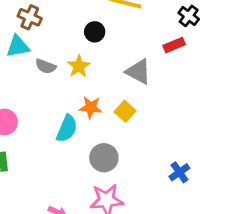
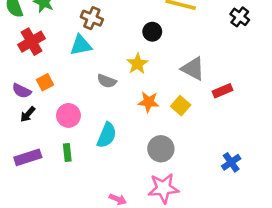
red rectangle: (174, 45) -> (223, 91), moved
gray semicircle: (46, 66) -> (107, 81), moved
cyan semicircle: (67, 129) -> (107, 135), moved

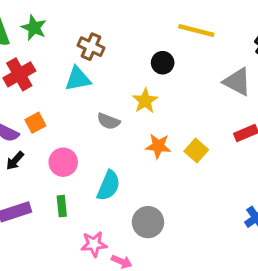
gray triangle: (193, 69) -> (237, 82), moved
gray circle: (161, 149) -> (148, 222), moved
pink star: (163, 188) -> (94, 244), moved, size x0.7

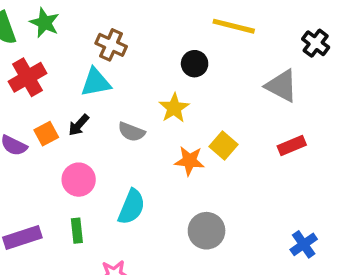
yellow square: (196, 150) -> (224, 145), moved
black arrow: (15, 161) -> (79, 125), moved
gray circle: (148, 222) -> (207, 231), moved

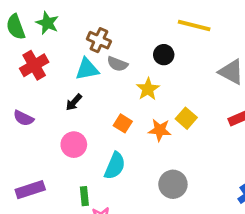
gray semicircle: (131, 132) -> (117, 64), moved
orange square: (46, 134) -> (123, 123), moved, turned -30
green rectangle: (77, 231) -> (84, 196), moved

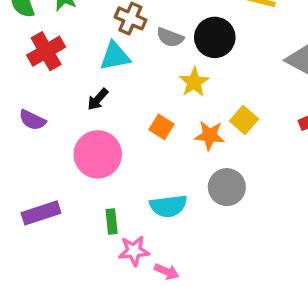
black circle: (164, 55) -> (215, 37), size x1.5
gray semicircle: (117, 64) -> (170, 37), moved
pink circle: (74, 145) -> (98, 154), size x1.4
cyan semicircle: (115, 166) -> (168, 206), moved, turned 60
gray circle: (173, 184) -> (227, 187), moved

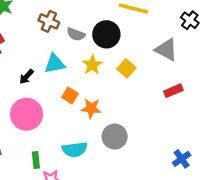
cyan triangle: (115, 56) -> (55, 64), moved
yellow square: (244, 120) -> (126, 68), moved
orange star: (210, 135) -> (91, 108), moved

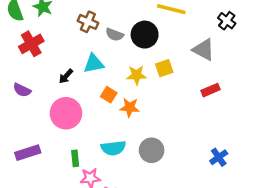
yellow star: (92, 65) -> (137, 75), moved, turned 30
yellow square: (126, 68) -> (164, 68), turned 30
gray circle: (115, 137) -> (152, 150), moved

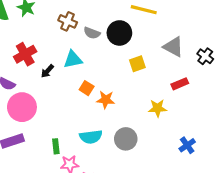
black cross: (227, 21) -> (205, 56), moved
red cross: (31, 44) -> (25, 54), moved
yellow star: (137, 75) -> (158, 108), moved
pink circle: (66, 113) -> (22, 107), moved

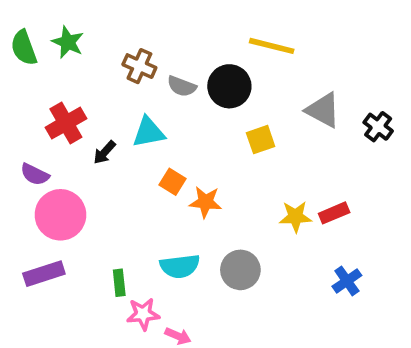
red rectangle: (180, 84) -> (334, 213), moved

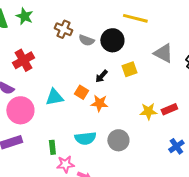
cyan triangle: (149, 132) -> (54, 97), moved
black arrow: (105, 152) -> (101, 76), moved

